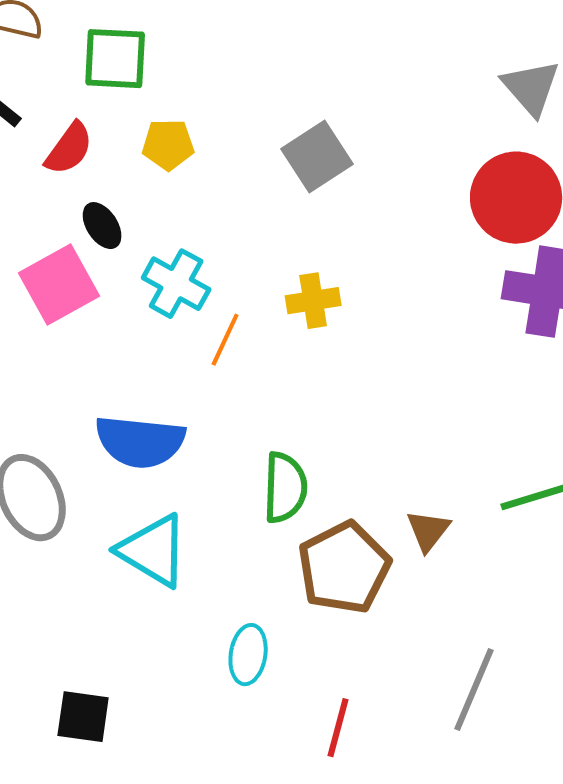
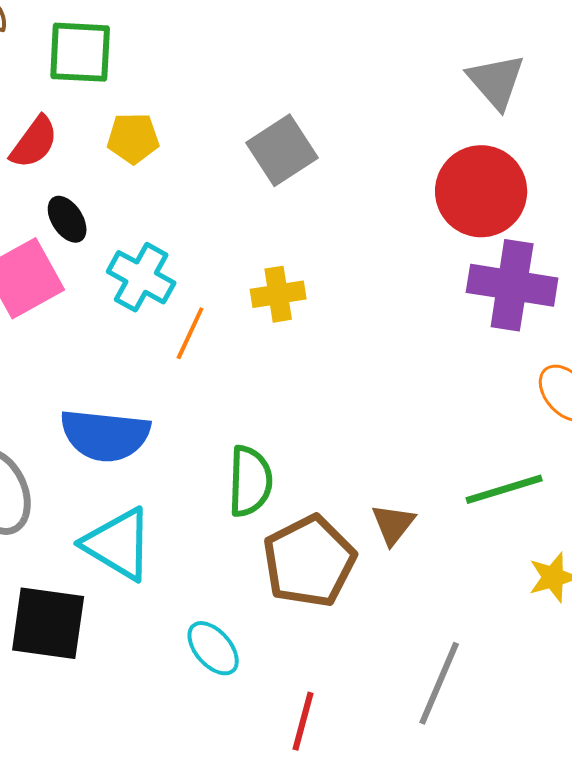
cyan ellipse: (248, 655) -> (213, 648), turned -50
black square: (83, 717) -> (48, 623), moved, size x1.4

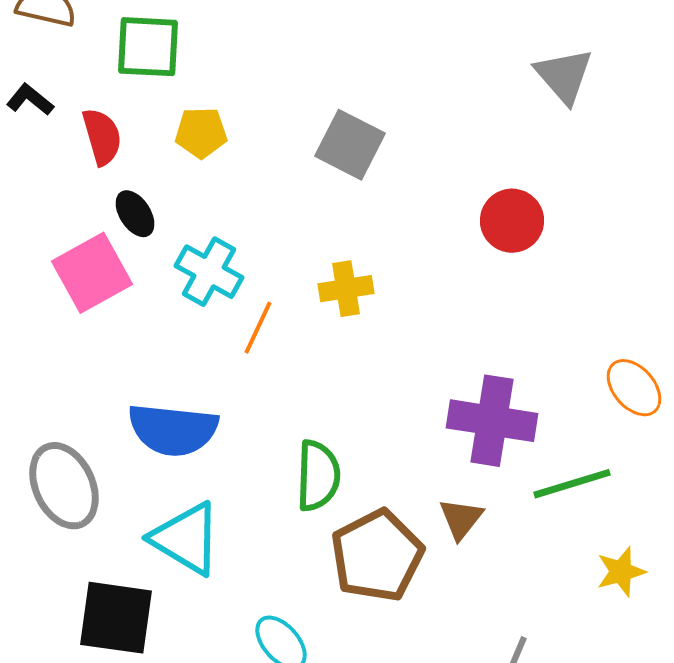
red semicircle: (34, 142) -> (102, 137), turned -52
gray square: (282, 150) -> (350, 145), turned -30
red circle: (481, 191) -> (512, 221), moved, size x0.7
purple cross: (512, 285) -> (492, 421), moved

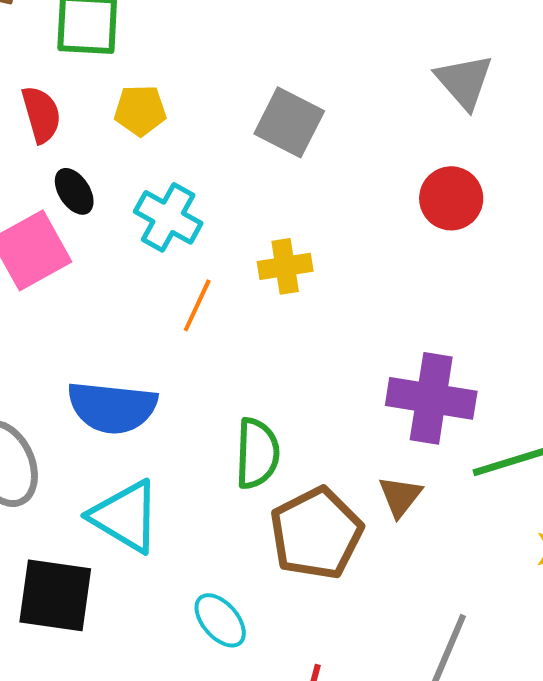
gray triangle: (564, 76) -> (464, 81), moved
cyan cross: (209, 272) -> (168, 217), moved

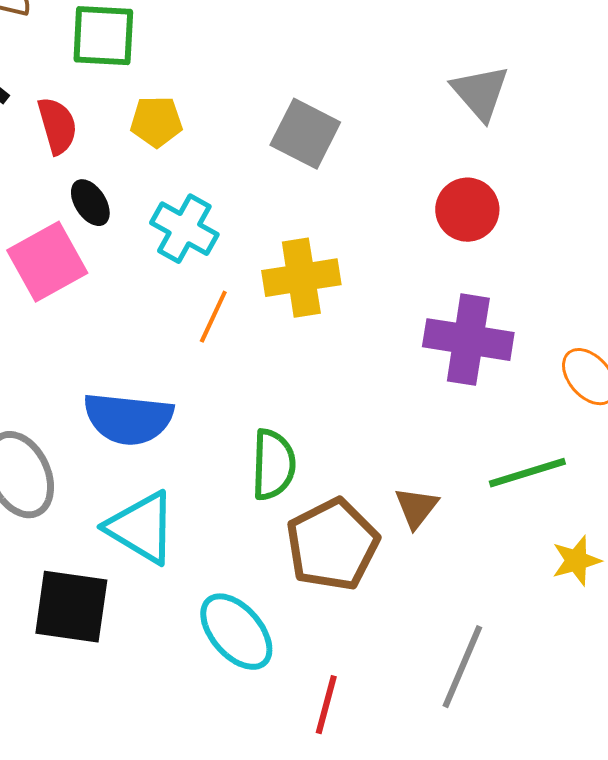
yellow cross: (285, 266) -> (301, 278), size x1.4
purple cross: (431, 398) -> (468, 340), moved
cyan ellipse: (220, 620) -> (236, 632), size x1.4

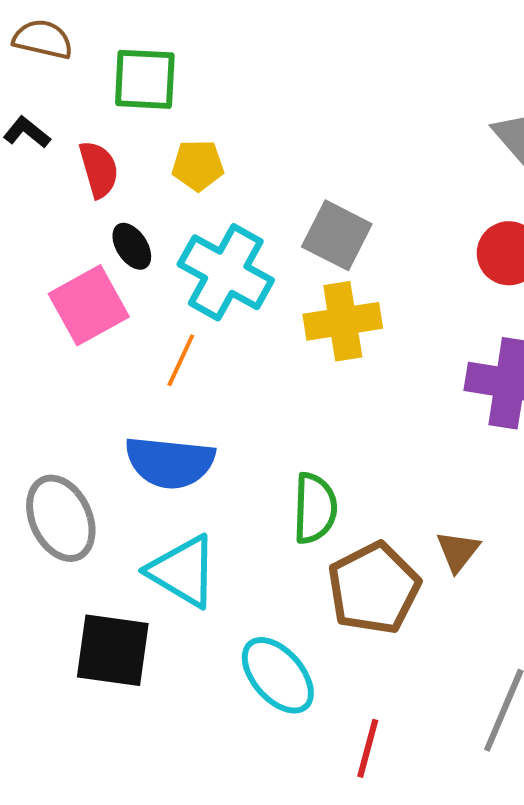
gray square: (305, 134) -> (337, 235), moved
cyan cross: (184, 229) -> (226, 272), size x1.4
orange line: (213, 317) -> (181, 360), moved

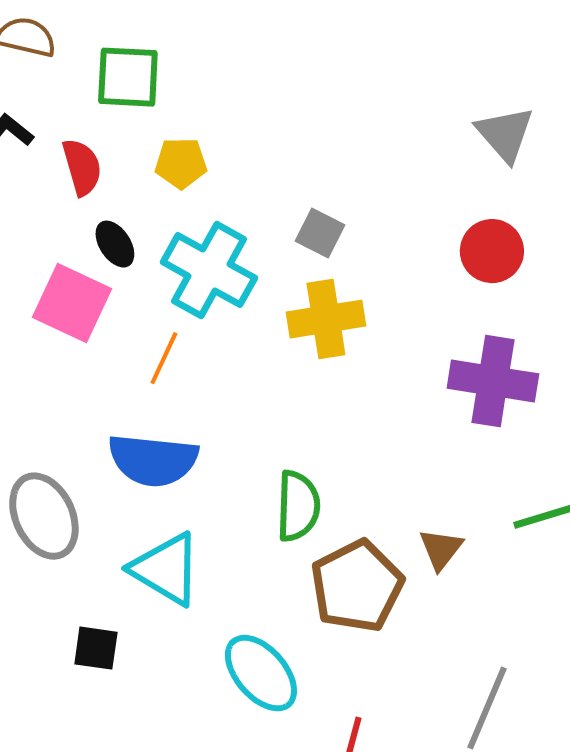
gray square: (337, 235) -> (320, 233), size x0.7
pink square: (89, 305) -> (72, 303), turned -36
black square: (113, 650) -> (96, 648), size x0.6

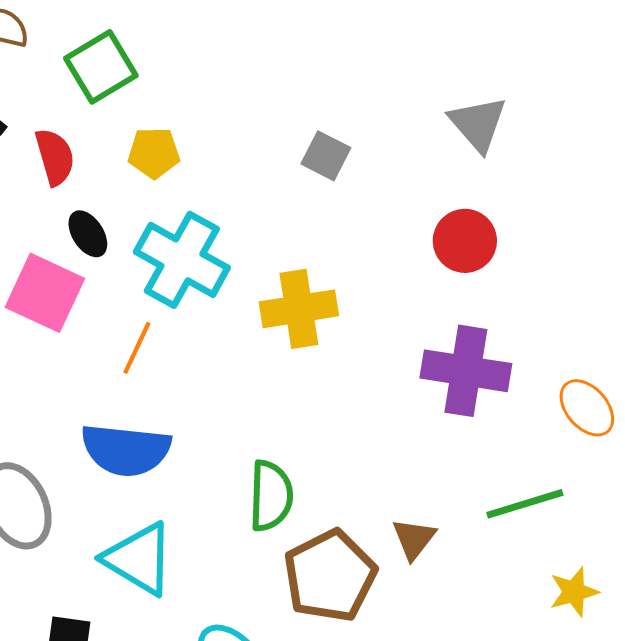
green square: (128, 77) -> (101, 67), turned -34
gray square: (320, 233) -> (326, 156), moved

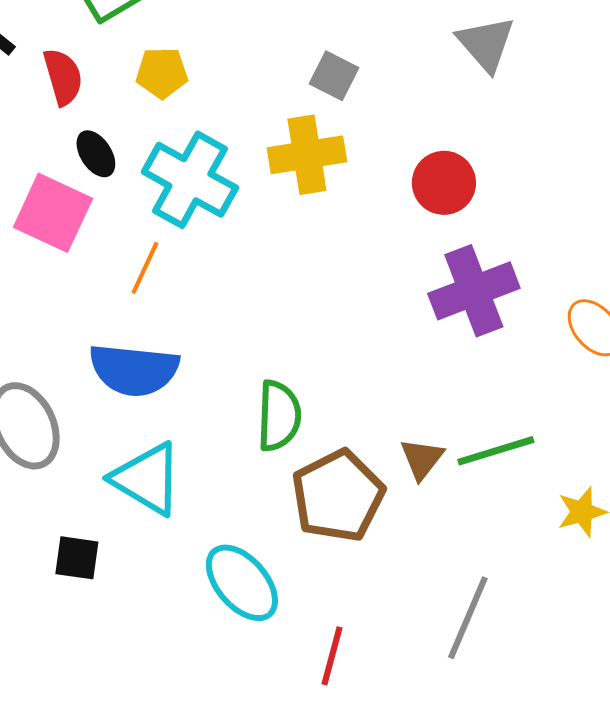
red circle: (465, 241) -> (444, 183), moved
yellow cross: (299, 309) -> (307, 155), moved
purple cross: (466, 371) -> (474, 291), turned -30
green line: (525, 504) -> (496, 451), moved

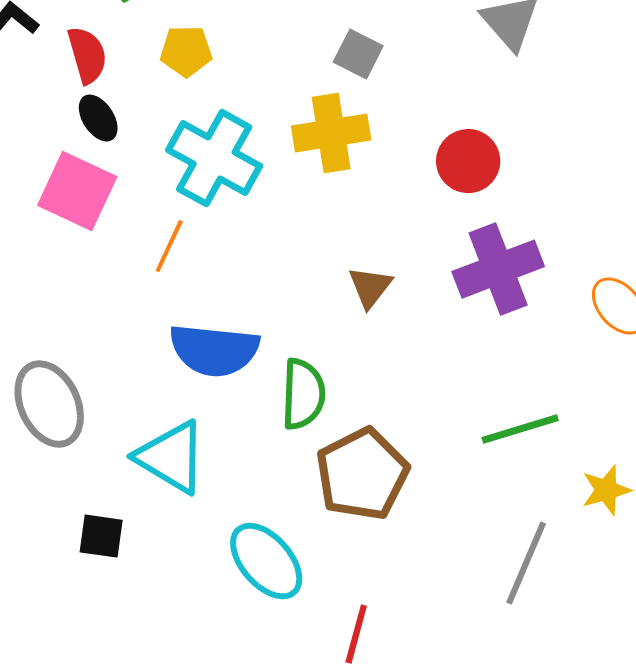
black ellipse: (96, 154) -> (98, 118), moved
blue semicircle: (134, 370) -> (214, 350), moved
brown triangle: (422, 459) -> (370, 287), moved
gray line: (468, 618) -> (526, 563), moved

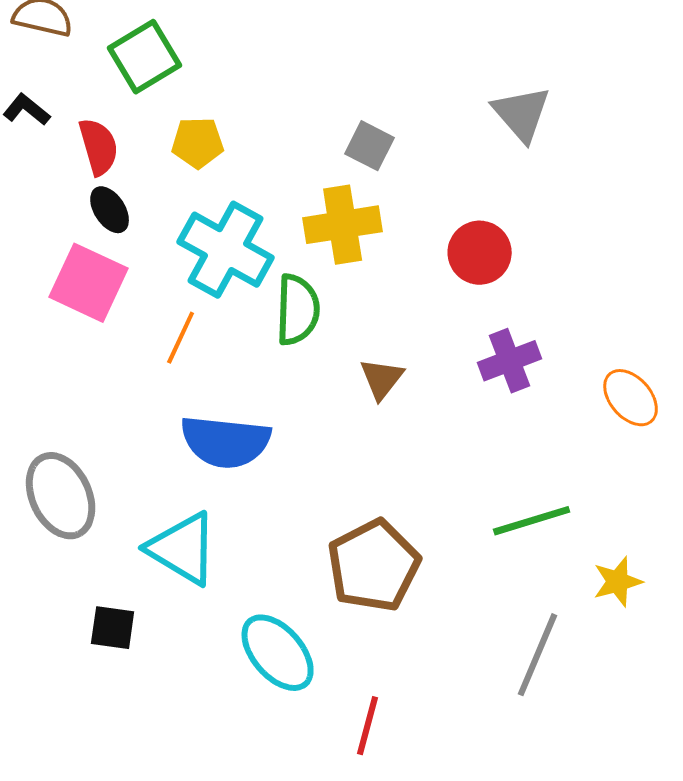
purple cross: (498, 269) -> (510, 361), size x0.7
green semicircle: (303, 394) -> (298, 310), moved

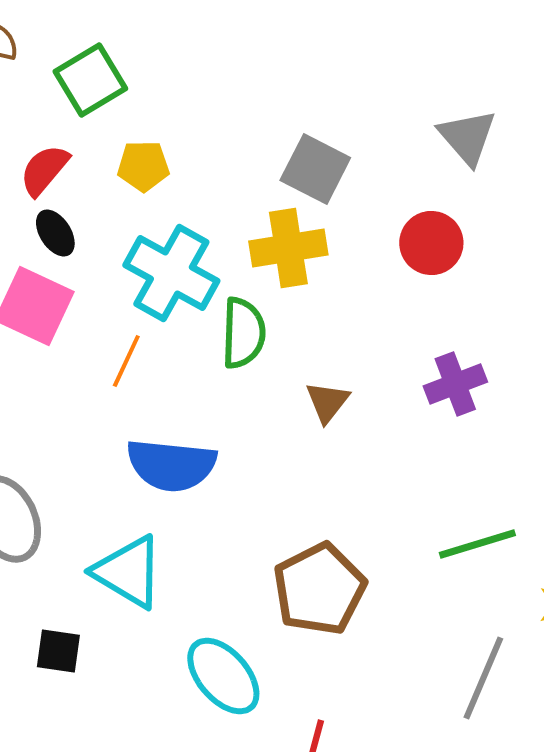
gray square: (370, 146) -> (315, 169), size x1.4
red semicircle: (99, 147) -> (44, 170), turned -124
red circle: (480, 253) -> (431, 243), moved

